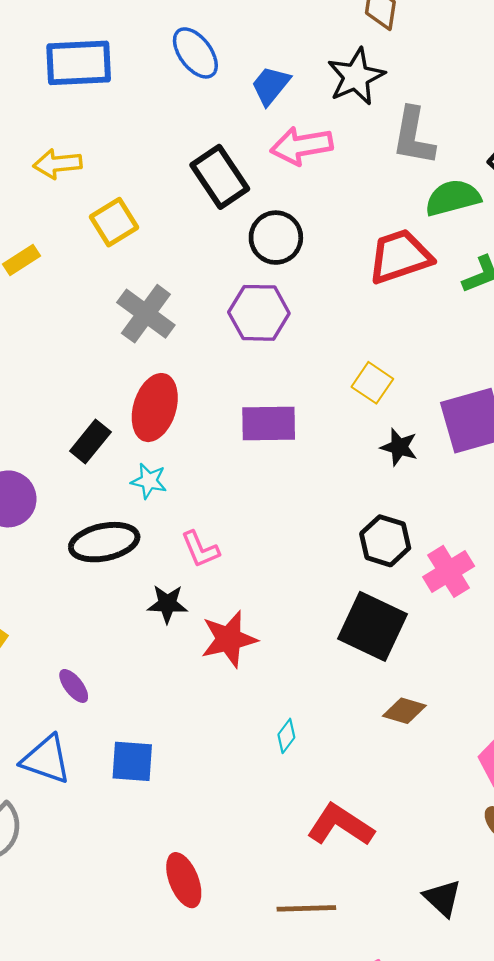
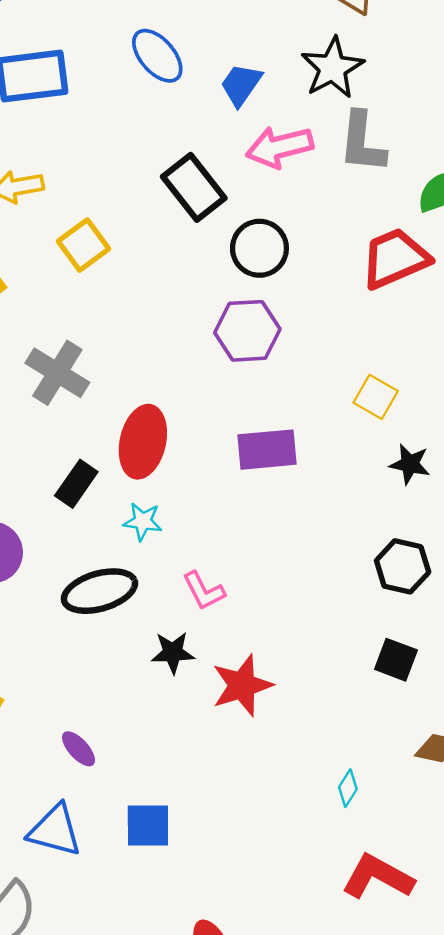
gray L-shape: (413, 136) -> (362, 142), moved
gray cross: (146, 314) -> (57, 373), moved
black square: (372, 626) -> (396, 660), size x0.6
cyan diamond: (286, 736) -> (348, 788), moved

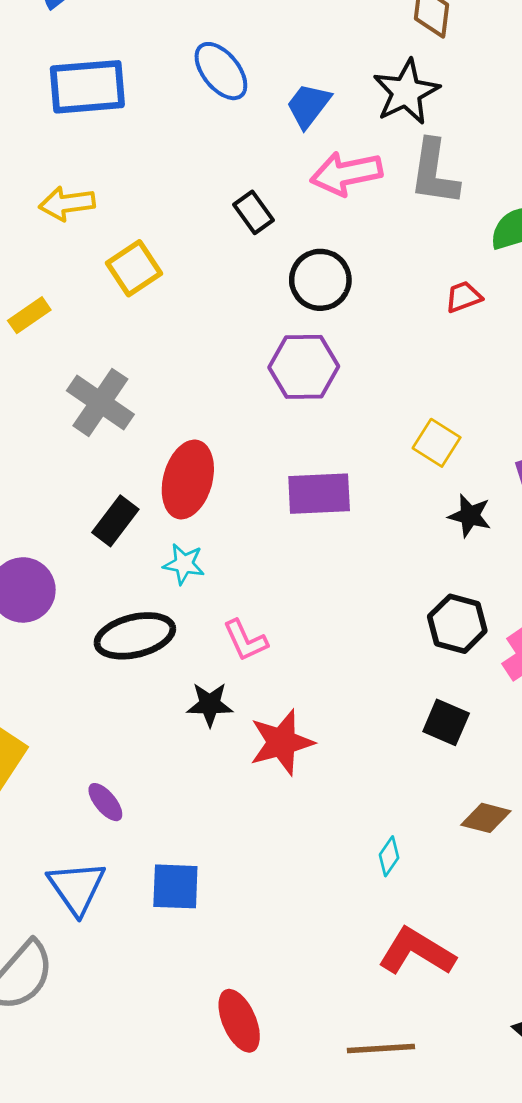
black rectangle: (194, 187) -> (254, 212), size x0.6
red trapezoid: (395, 258) -> (464, 297), size x0.5
blue triangle: (55, 830) -> (77, 888), turned 38

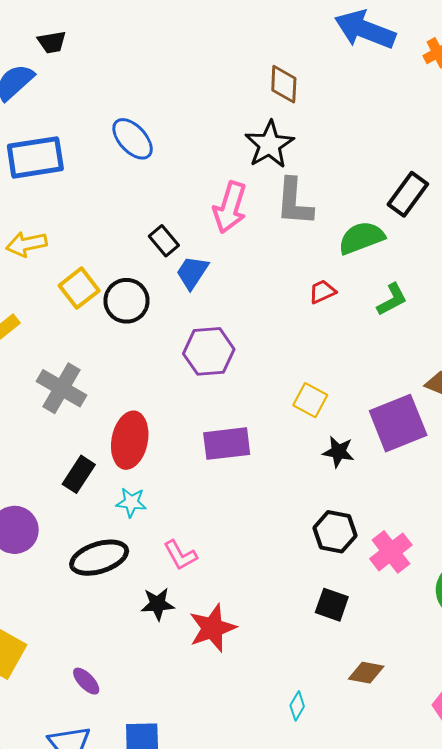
blue trapezoid: (308, 106) -> (192, 272), moved
pink arrow: (346, 173) -> (230, 207), turned -57
black circle: (320, 280) -> (126, 301), moved

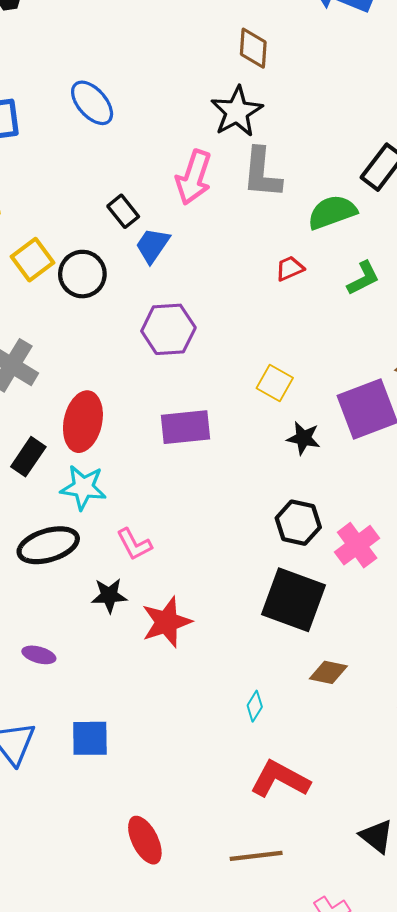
cyan star: (131, 502) -> (83, 487), size x1.4
black square: (332, 605) -> (293, 600), size x1.8
purple ellipse: (86, 681) -> (39, 655), moved, turned -32

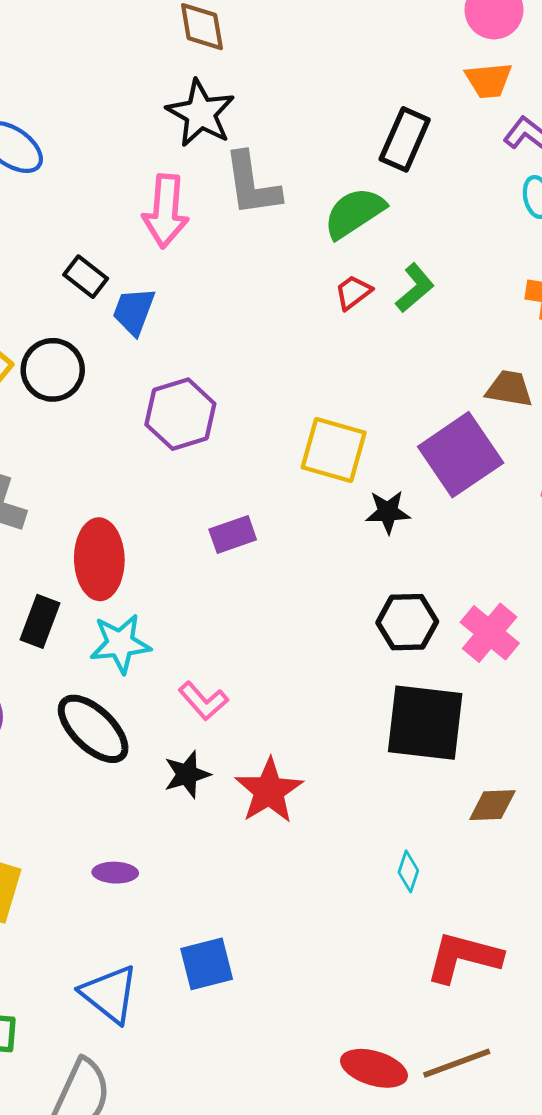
red trapezoid: (290, 268) -> (353, 292), moved
yellow square: (275, 383) -> (334, 450), size x1.4
purple rectangle: (185, 427) -> (233, 535), size x0.7
black ellipse: (48, 545) -> (93, 729), turned 74
red ellipse: (145, 840) -> (374, 1068), moved, turned -33

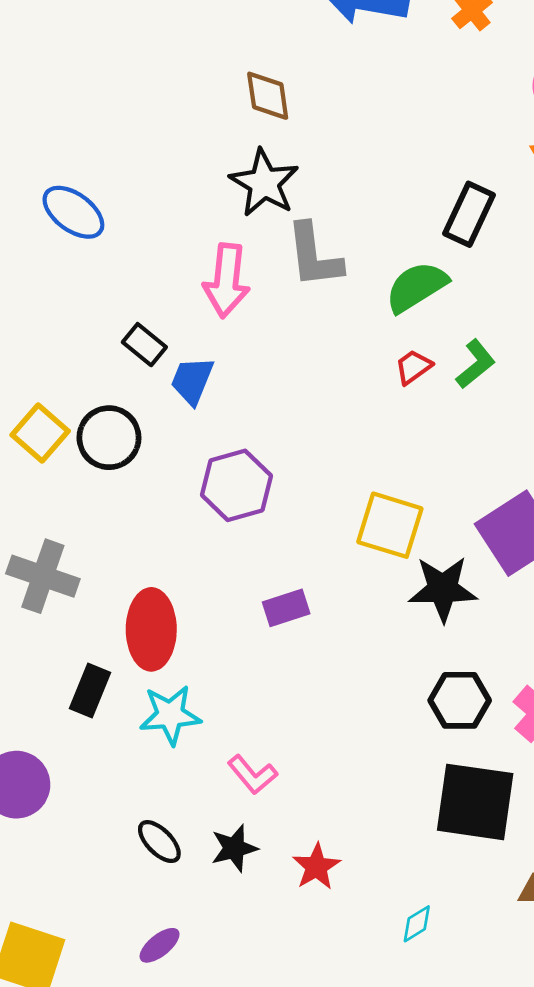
black star: (388, 512) -> (443, 589), size x1.5
black ellipse: (93, 729) -> (159, 842), moved, size x0.6
red star: (269, 791) -> (316, 867), size x0.7
cyan diamond: (408, 871) -> (417, 924), moved, turned 39
purple ellipse: (115, 873) -> (160, 945), turned -42

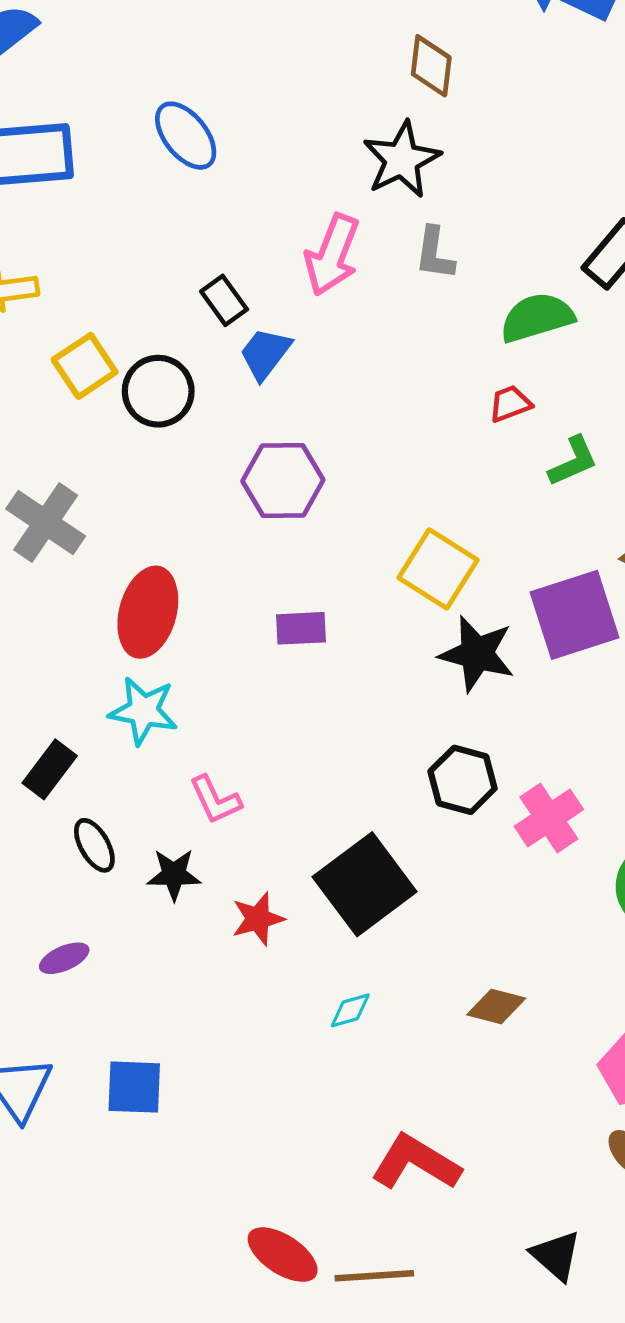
gray L-shape: (314, 256) -> (435, 253), size x0.7
green L-shape: (476, 364) -> (573, 461), moved
black rectangle: (90, 691) -> (50, 769), moved
black square: (475, 802) -> (365, 884), moved, turned 30

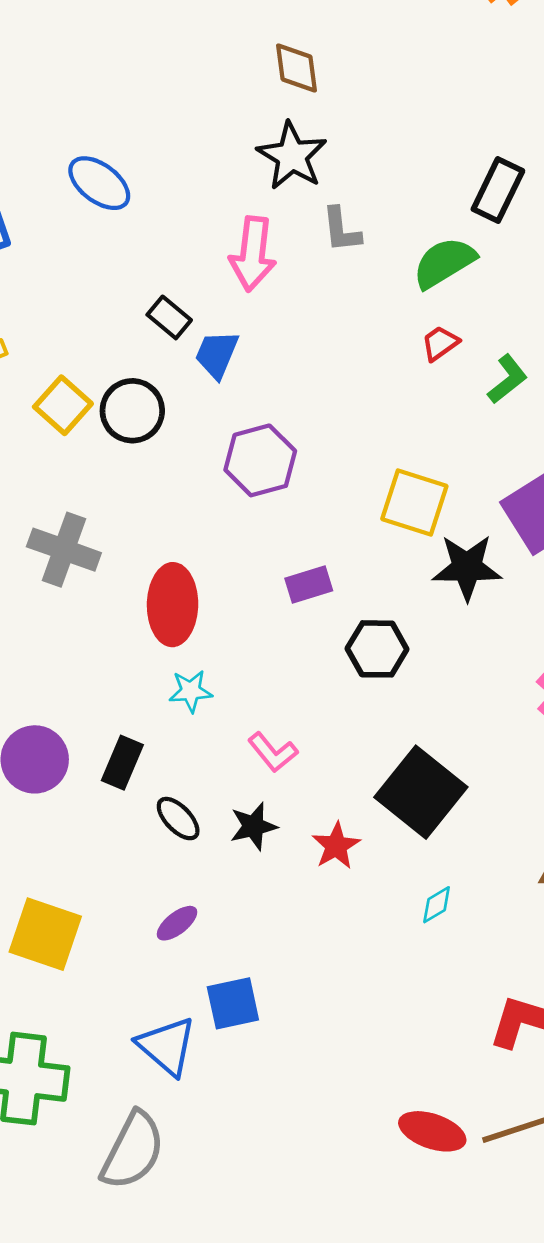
cyan star: (143, 711) -> (191, 691), size x0.7
black hexagon: (463, 780) -> (377, 649), moved
blue square: (134, 1087) -> (233, 1003), moved

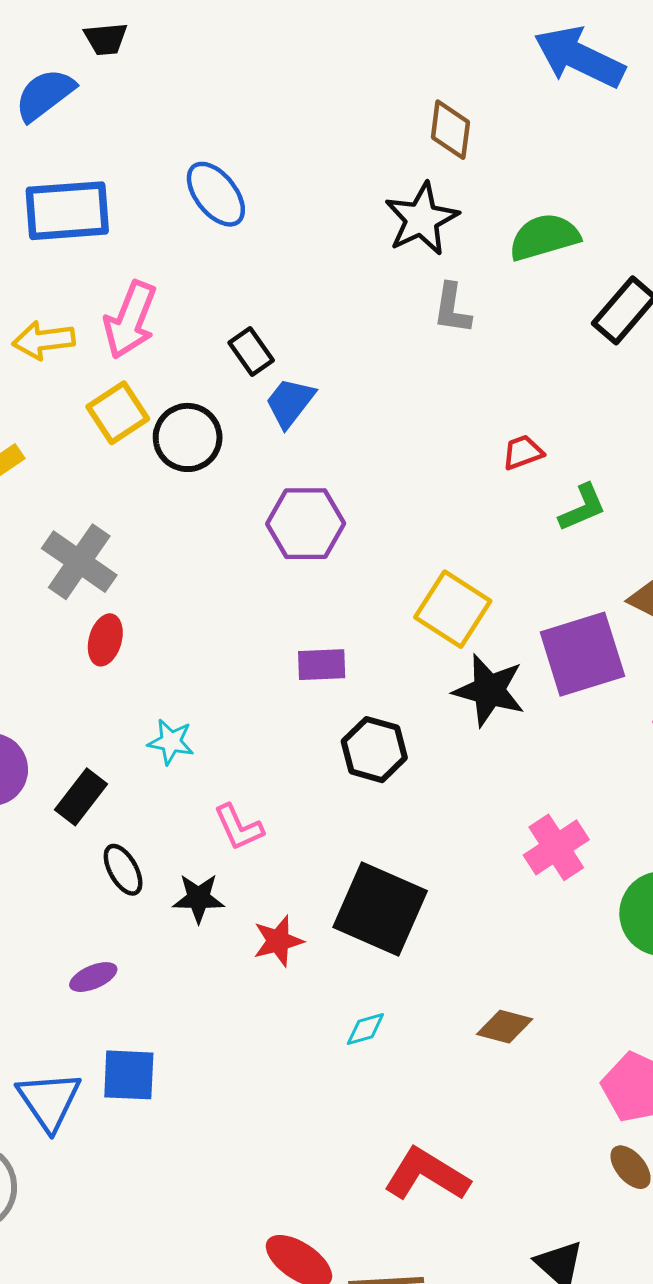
pink arrow: (253, 254) -> (130, 320), moved
green semicircle: (444, 263) -> (544, 237), moved
red ellipse: (173, 605) -> (105, 640), moved, size x0.6
black square: (421, 792) -> (380, 909), turned -30

